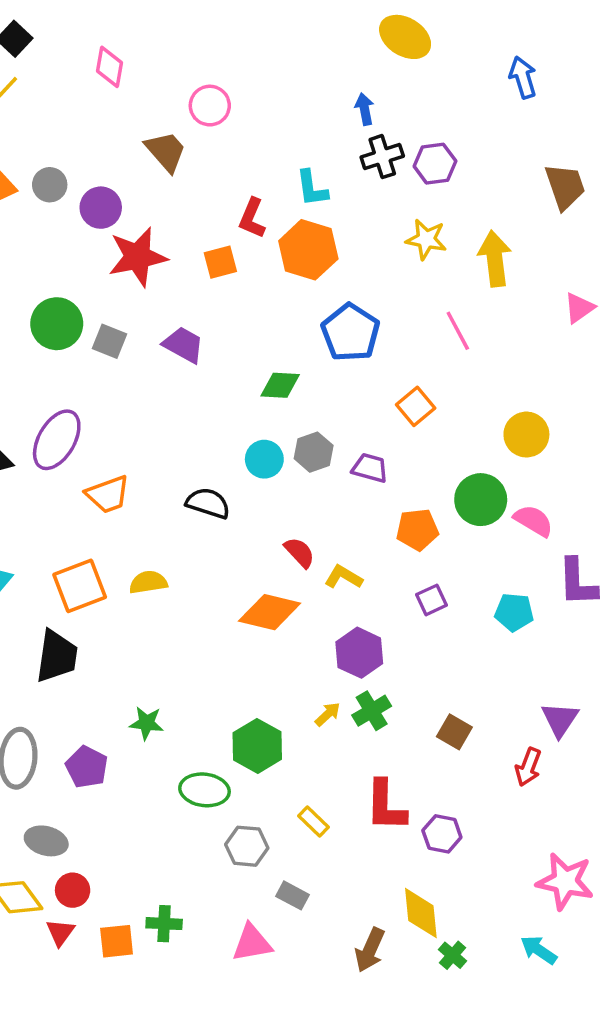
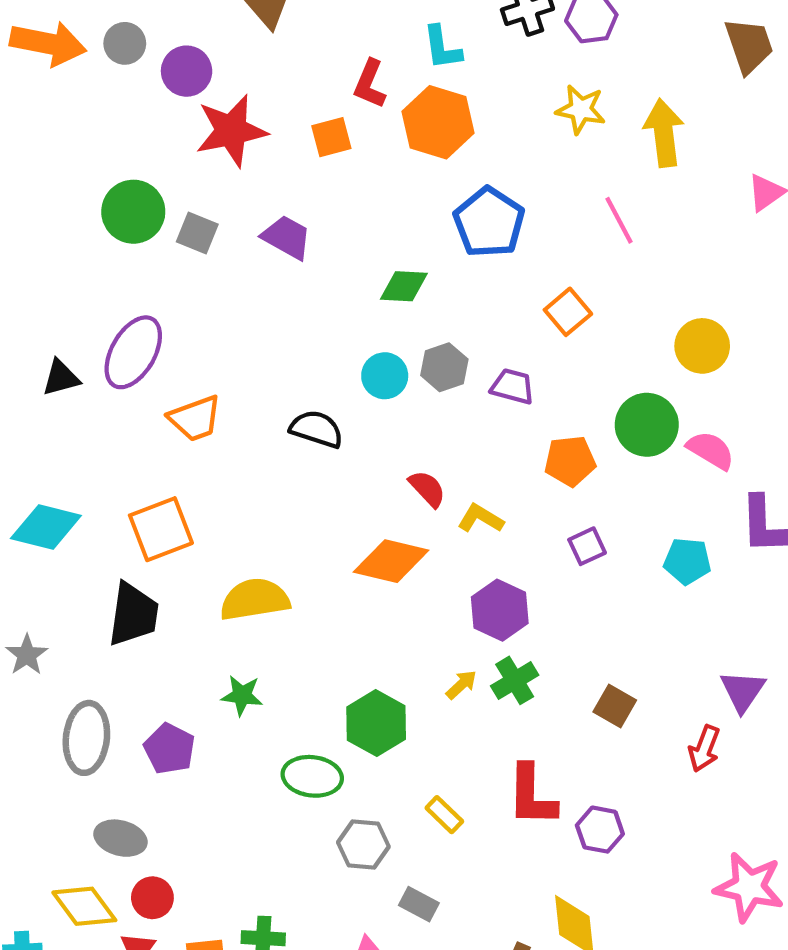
yellow semicircle: (148, 582) -> (255, 599), moved, size x1.5

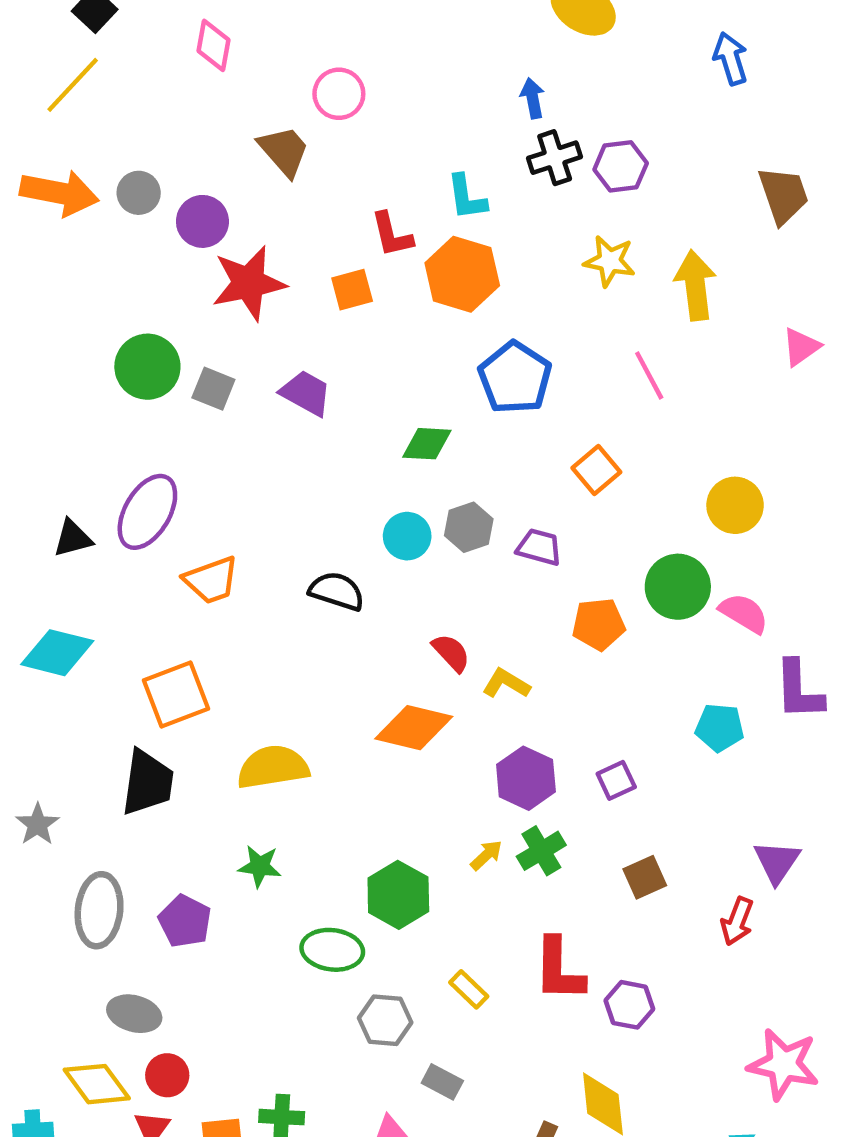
red L-shape: (370, 84) -> (392, 235), turned -36
cyan diamond: (46, 527) -> (57, 653), moved
purple square: (587, 546) -> (616, 780), moved
brown square: (615, 706) -> (645, 877), turned 36

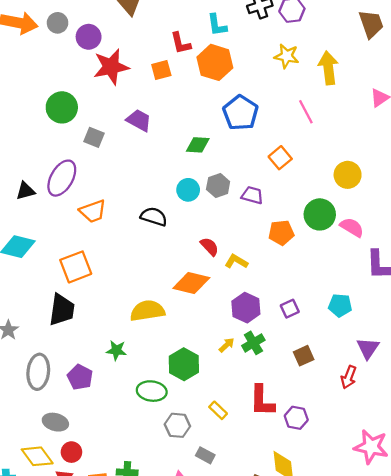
gray square: (213, 389) -> (94, 137), moved
cyan pentagon: (720, 728) -> (340, 305), moved
yellow semicircle: (273, 767) -> (147, 311), moved

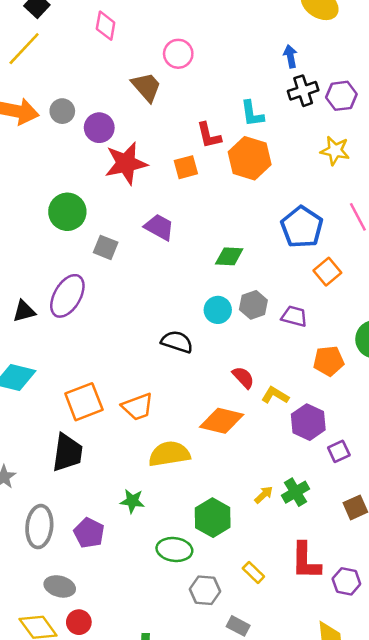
blue pentagon: (241, 113) -> (302, 227), moved
orange trapezoid: (93, 211) -> (137, 407), moved
purple hexagon: (246, 308) -> (308, 422), moved

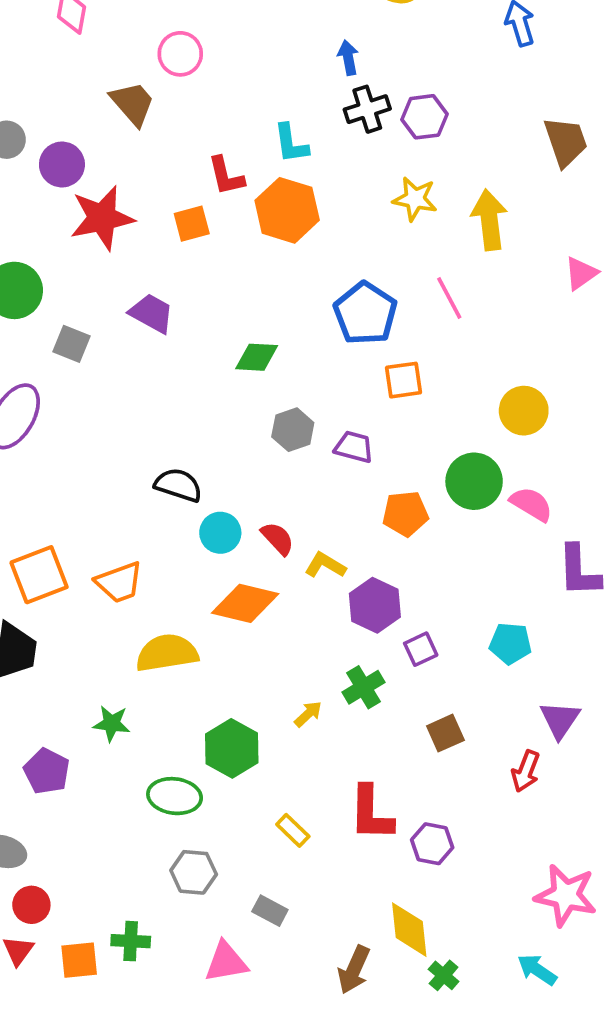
orange square: (327, 272) -> (403, 380), turned 32
cyan circle: (218, 310) -> (220, 533), moved
green cross: (295, 492) -> (363, 687), moved
gray hexagon: (205, 590) -> (194, 872), moved

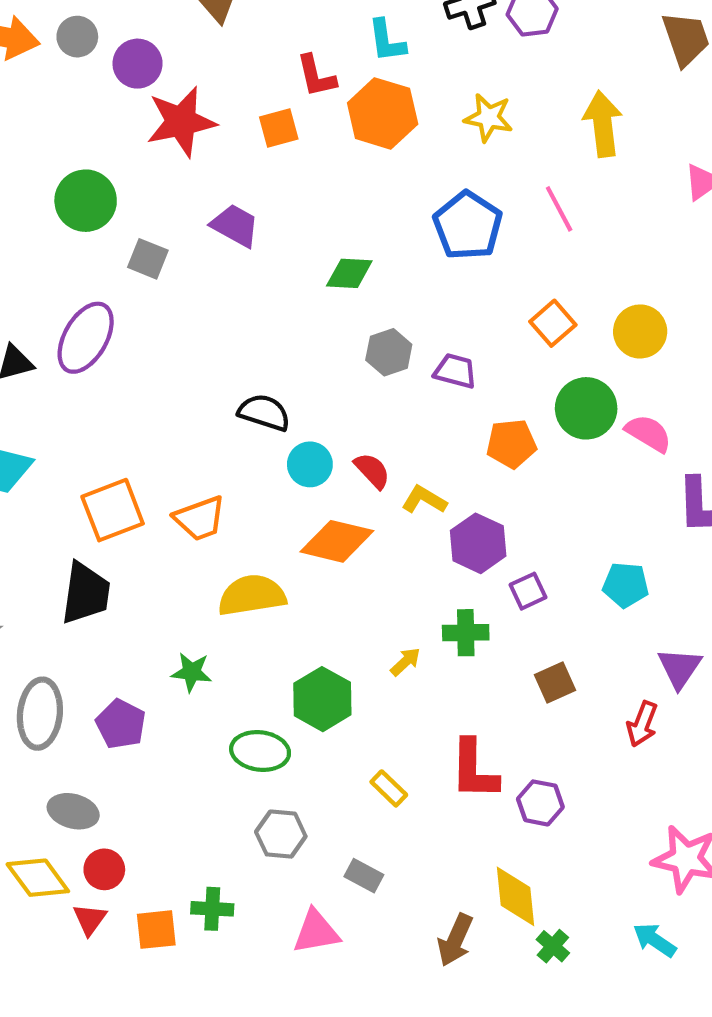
yellow star: (415, 199) -> (488, 118), moved
orange square: (403, 380) -> (553, 323), moved, turned -33
green cross: (363, 687) -> (466, 633), turned 30

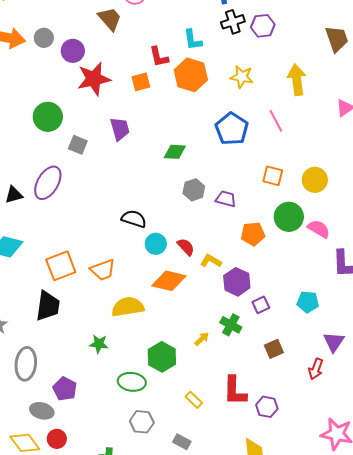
purple trapezoid: (235, 226) -> (120, 129), turned 45
orange square: (553, 323) -> (273, 176), turned -35
green cross: (466, 633) -> (231, 325), turned 30
purple pentagon: (121, 724) -> (65, 389), moved

